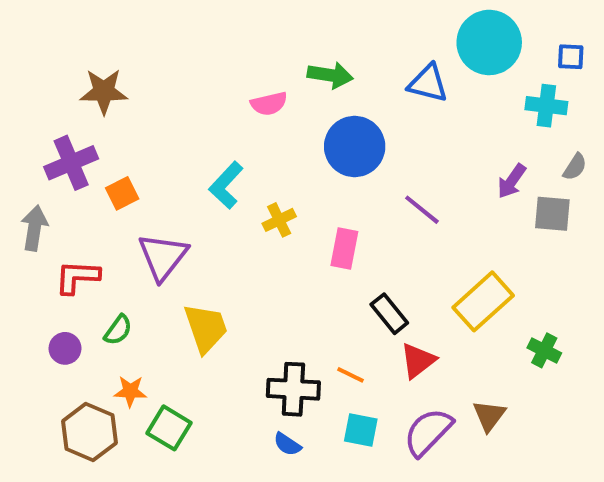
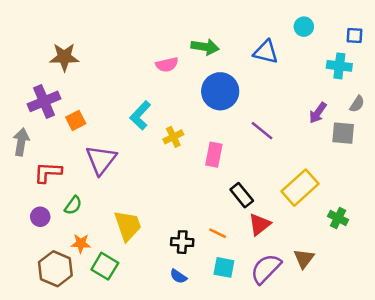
cyan circle: (489, 42) -> (304, 27), size x0.5
yellow trapezoid: (206, 328) -> (128, 226), moved
black cross: (293, 389) -> (182, 242), size x0.7

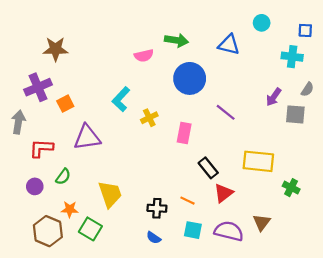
purple triangle: (101, 160) -> (87, 137), turned 44
yellow rectangle: (300, 188) -> (258, 161), turned 48
purple semicircle: (266, 269) -> (229, 231), turned 60

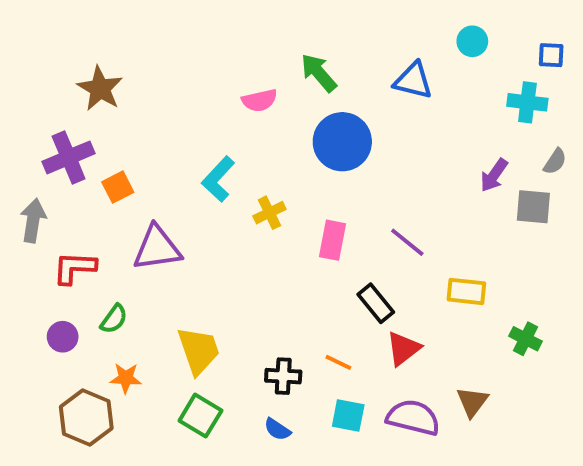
green arrow: (177, 40) -> (319, 73), turned -140
brown star: (55, 49) -> (100, 89), turned 30
purple line: (226, 112) -> (407, 242), moved
yellow rectangle: (258, 161) -> (466, 291), size x0.7
green square: (90, 229) -> (200, 416), moved

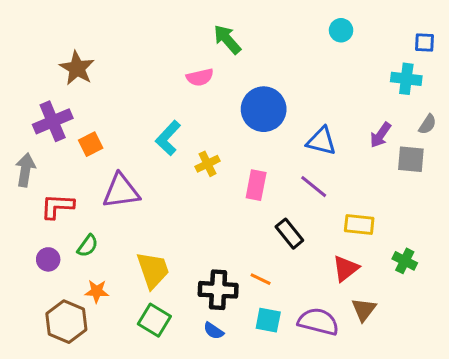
cyan circle: (472, 41) -> (341, 30), moved
green arrow: (319, 73) -> (227, 39), moved
blue triangle: (413, 81) -> (321, 141), moved
red triangle: (403, 349) -> (346, 269), moved
black cross: (283, 376) -> (218, 290), size x1.4

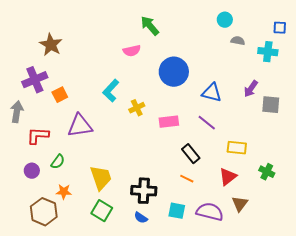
gray semicircle: (428, 124) -> (238, 41), moved, turned -112
pink rectangle: (256, 185) -> (169, 122), turned 72
orange line: (261, 279) -> (187, 179), moved

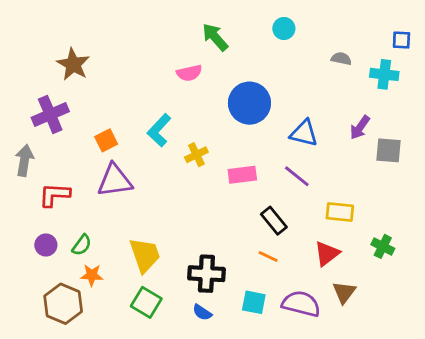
cyan circle: (225, 20) -> (284, 29), moved
orange square: (60, 95) -> (106, 140), moved
green semicircle: (58, 162) -> (82, 245), moved

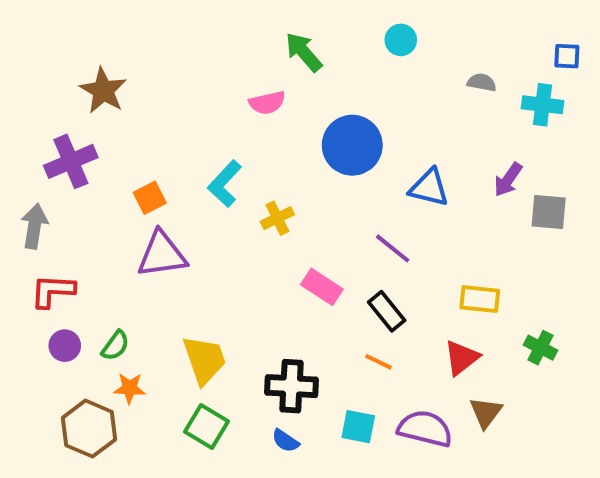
pink rectangle: (242, 175) -> (322, 287), moved, turned 40
purple line: (297, 176) -> (393, 248), moved
red L-shape: (54, 195) -> (53, 291), moved

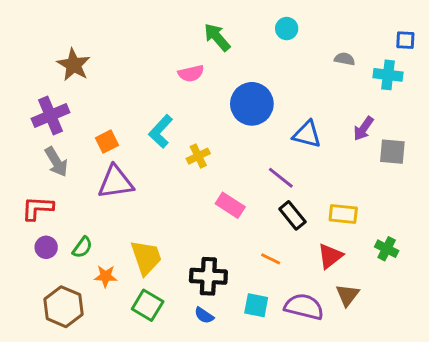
gray arrow: (34, 226) -> (56, 162), moved, turned 140
black rectangle: (387, 311) -> (292, 215), moved
orange star: (130, 388) -> (106, 276), moved

